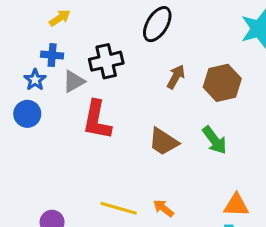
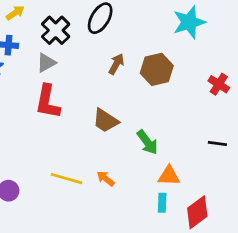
black cross: (106, 61) -> (56, 30), moved, turned -32
gray triangle: (74, 81) -> (46, 63), moved
green arrow: (215, 140) -> (147, 142), moved

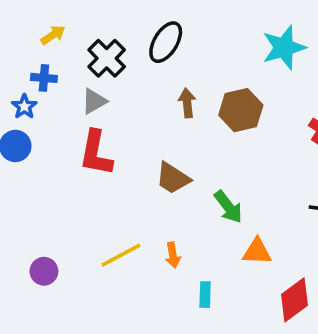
brown arrow: (116, 64) -> (187, 103), turned -35
yellow line: (66, 179) -> (121, 255), turned -44
orange arrow: (106, 179) -> (173, 255), turned -138
cyan rectangle: (162, 203) -> (205, 295), moved

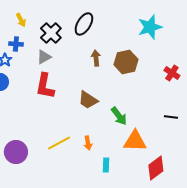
yellow arrow: (53, 35) -> (21, 20), turned 96
orange triangle: (257, 252) -> (135, 141), size x1.4
purple circle: (44, 271) -> (16, 152), size x1.5

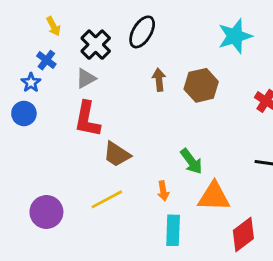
blue cross: (16, 44) -> (46, 60), turned 32
brown trapezoid: (88, 100) -> (117, 154), moved
orange arrow: (88, 143) -> (163, 191), moved
cyan rectangle: (106, 165) -> (173, 230), size x1.5

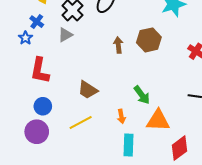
brown arrow: (159, 80) -> (118, 45), moved
blue circle: (24, 114) -> (43, 106), moved
red L-shape: (87, 119) -> (40, 71), moved

